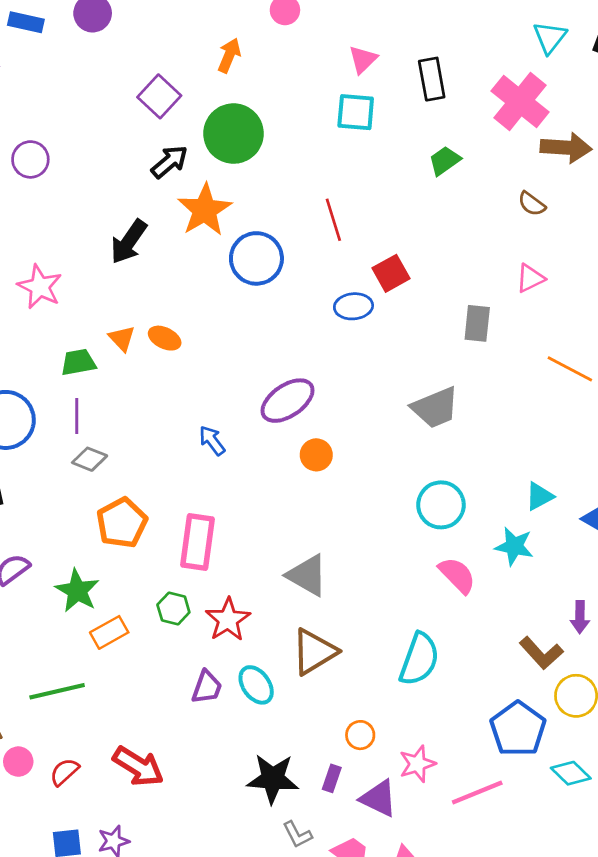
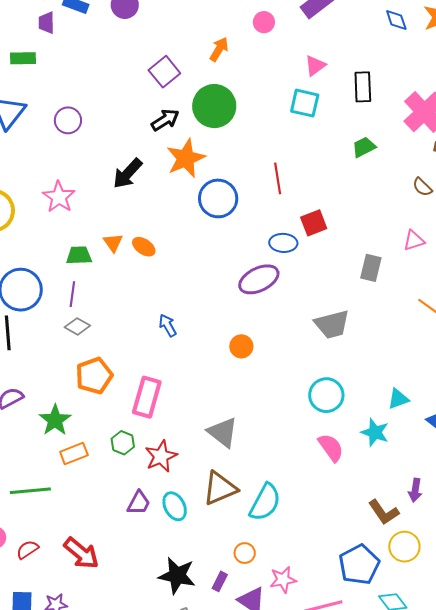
purple circle: (30, 159) -> (68, 120), moved
purple ellipse: (287, 401) -> (259, 279), moved
cyan semicircle: (419, 659) -> (265, 502), moved

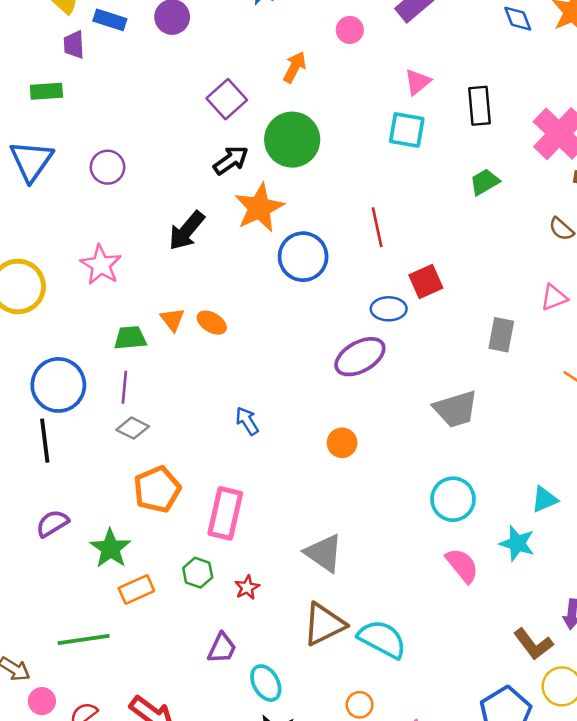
red star: (161, 456) -> (247, 587), size x0.6
cyan semicircle: (265, 502) -> (382, 639), turned -87
cyan ellipse: (175, 506) -> (266, 683), moved

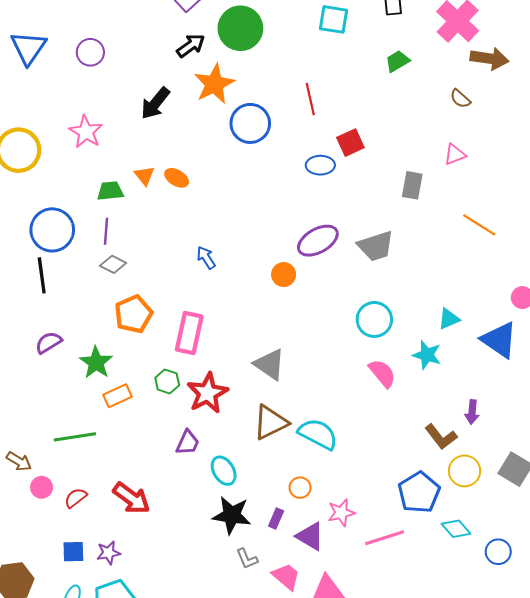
purple ellipse: (360, 357) -> (318, 241), moved
red star: (247, 587) -> (207, 393), size x2.0

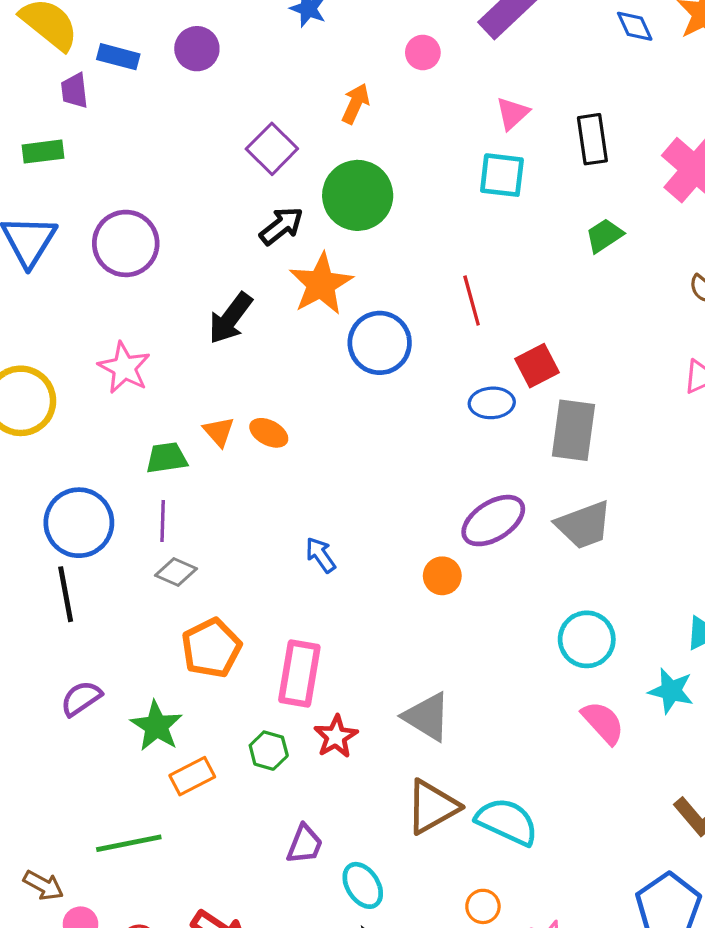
purple circle: (90, 52) -> (126, 243), size x1.5
gray rectangle: (412, 185) -> (573, 430), moved, size x1.4
red star: (207, 393) -> (336, 737), moved, size x0.7

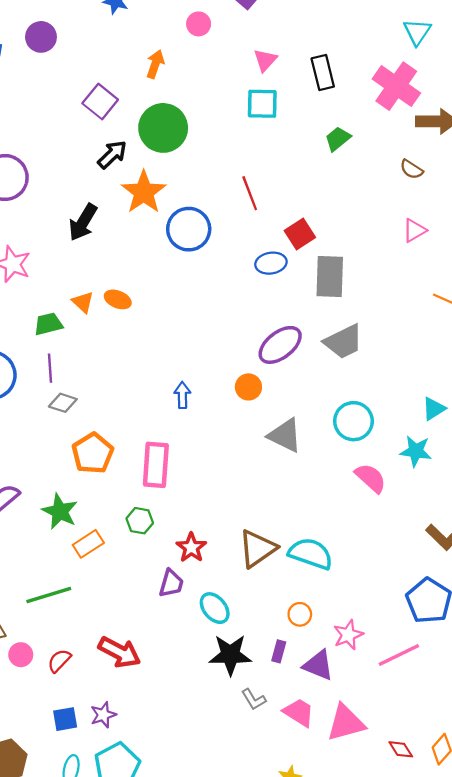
blue arrow: (320, 555) -> (182, 395), moved, turned 40
gray triangle: (427, 717) -> (285, 435), moved
red star: (336, 737) -> (191, 548), moved

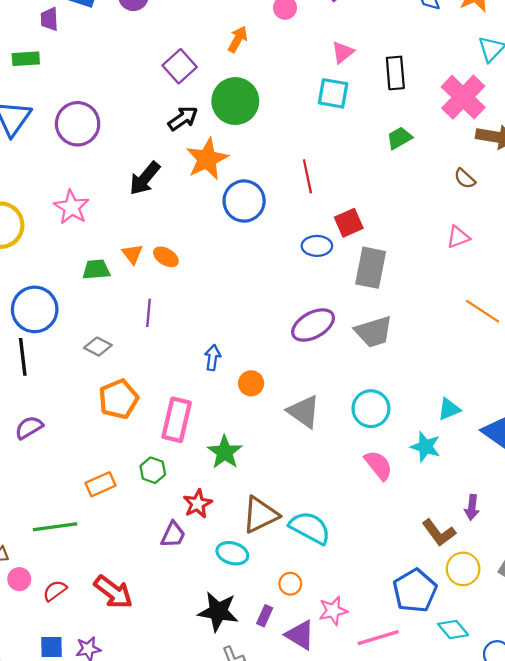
purple line: (50, 368) -> (148, 313), moved
orange circle: (248, 387) -> (251, 383), moved
green star: (60, 511) -> (225, 452), moved
cyan ellipse: (215, 608) -> (232, 553), moved, turned -44

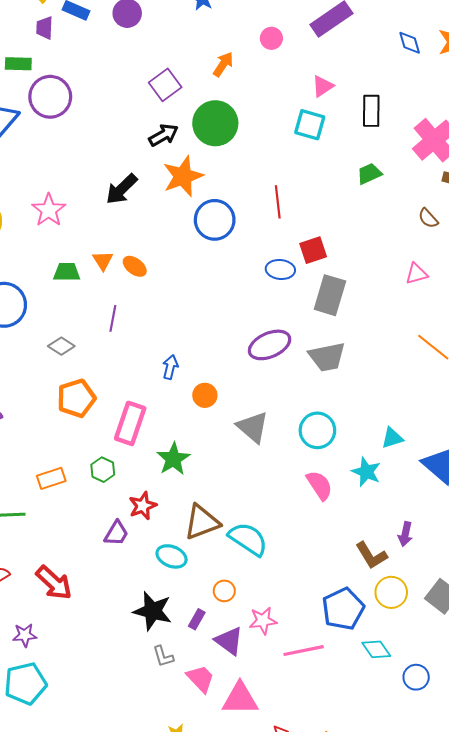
purple circle: (78, 124) -> (50, 97), moved

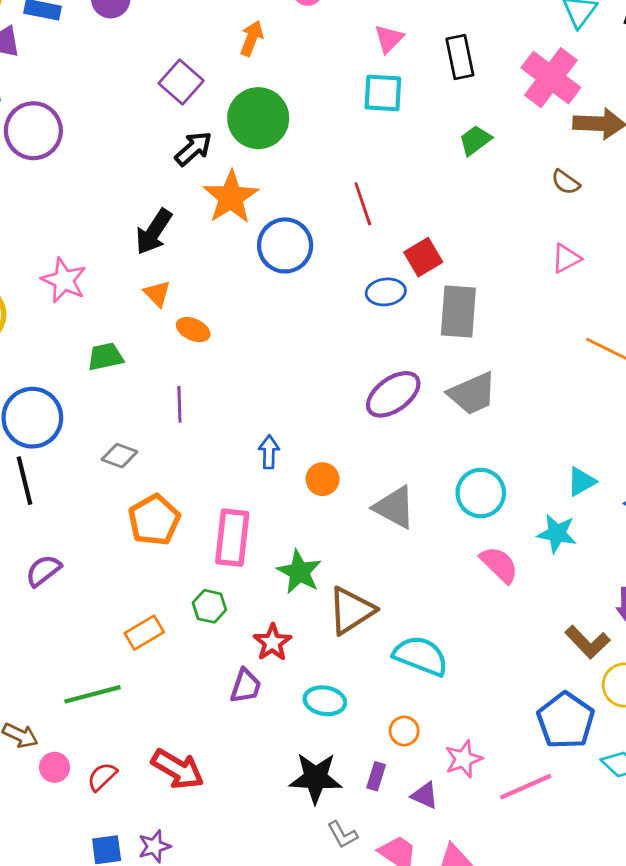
orange triangle: (103, 261) -> (157, 294), moved
brown triangle: (202, 522) -> (351, 611), moved
purple triangle: (229, 641) -> (425, 795), size x0.7

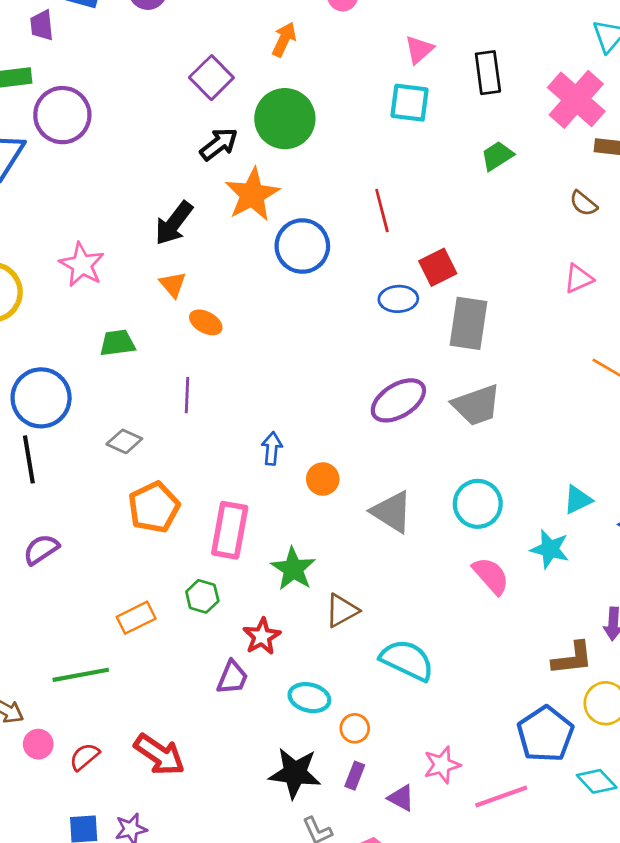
brown triangle: (351, 611) -> (342, 611), size x0.7
brown L-shape: (587, 642) -> (572, 658), turned -57
orange circle: (404, 731) -> (355, 728), moved

